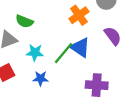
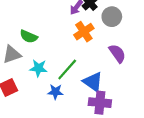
blue triangle: (80, 47) -> (93, 82), moved
blue star: (40, 78) -> (55, 92), moved

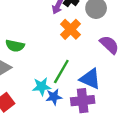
cyan star: (38, 68) -> (42, 87), moved
purple cross: (100, 103) -> (83, 101), moved

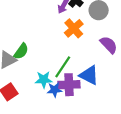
green semicircle: (15, 46) -> (21, 51), moved, turned -70
purple cross: (83, 101) -> (69, 85), moved

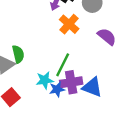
green semicircle: (21, 51) -> (18, 54), turned -42
blue triangle: (89, 75) -> (92, 87), moved

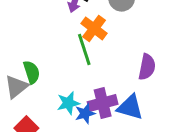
purple semicircle: (107, 37) -> (147, 67), moved, turned 66
green line: (63, 65) -> (84, 50), moved, turned -40

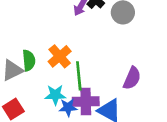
orange cross: (94, 28) -> (60, 56), moved
green line: (84, 50) -> (79, 76), moved

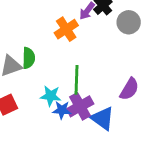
orange cross: (60, 56) -> (66, 29), moved
purple cross: (86, 101) -> (80, 106), turned -35

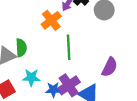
green line: (76, 80) -> (69, 47), moved
cyan star: (51, 96) -> (31, 77), moved

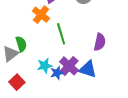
cyan star: (31, 77) -> (45, 66), moved

